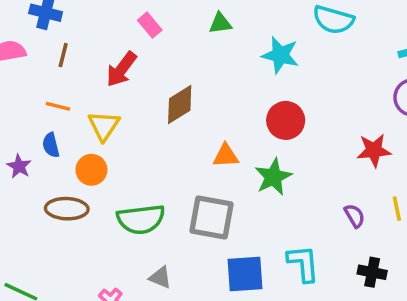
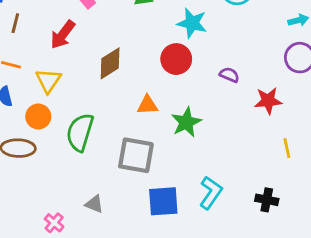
red circle: (286, 120) -> (176, 59), moved
purple semicircle: (355, 216) -> (229, 75), moved, turned -36
green semicircle: (141, 219) -> (80, 132), moved, turned 114
cyan L-shape: (303, 263) -> (211, 193), turned 40

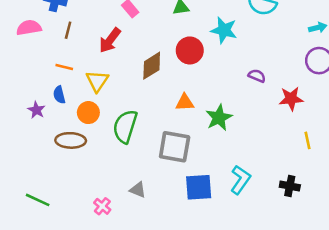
red circle: (176, 59) -> (190, 50), moved

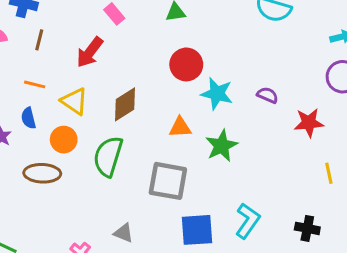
cyan star: (224, 30) -> (217, 94), moved
brown diamond: (152, 66) -> (125, 104), moved
yellow triangle: (97, 81) -> (74, 101), turned -30

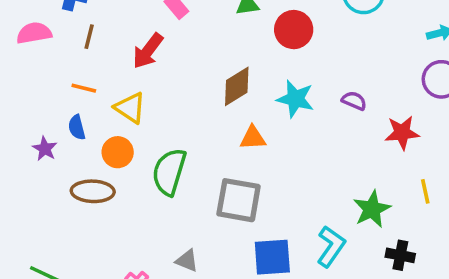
red circle: (186, 64) -> (294, 30), moved
brown diamond: (125, 104) -> (237, 86), moved
green star: (222, 146) -> (372, 209), moved

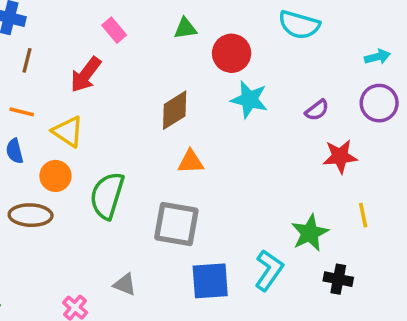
cyan star: (295, 99) -> (249, 100), moved
purple semicircle: (354, 101) -> (317, 110), moved, turned 120

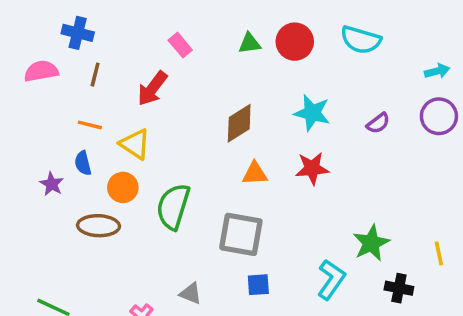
red circle: (232, 53) -> (295, 42), moved
red star: (340, 156) -> (312, 168), moved
yellow line: (363, 215) -> (439, 253), moved
blue square: (210, 281) -> (258, 285), moved, size x0.6

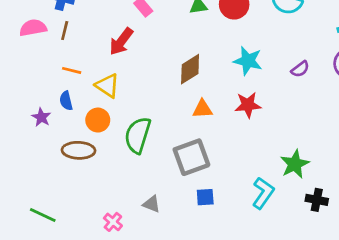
brown line: (95, 75) -> (65, 31), moved
gray square: (241, 234) -> (191, 157), turned -30

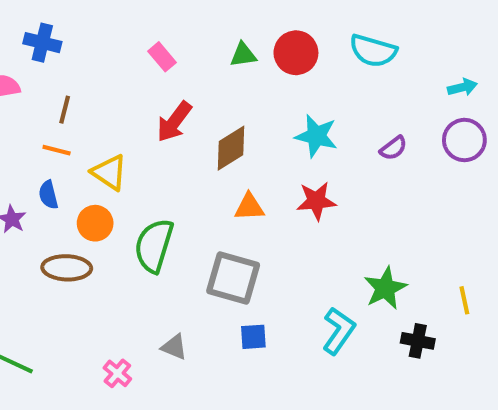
brown line: (65, 31) -> (65, 110), moved
red arrow: (121, 42) -> (174, 122), moved
gray square: (191, 157) -> (233, 278), turned 36

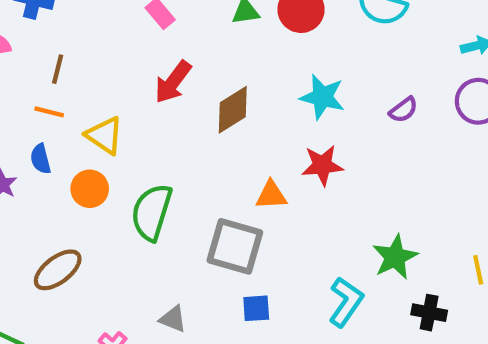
orange triangle: (249, 207) -> (271, 195), moved
brown ellipse: (67, 268) -> (58, 270), moved, turned -39

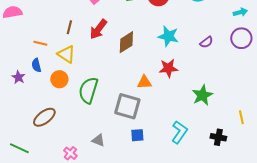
brown line: (58, 69) -> (69, 27), moved
green star: (395, 257) -> (202, 95), moved

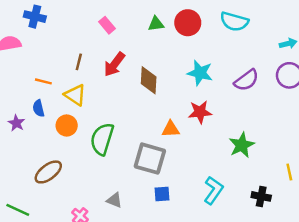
brown diamond: (126, 42) -> (149, 80), turned -55
purple semicircle: (206, 42) -> (246, 80), size x1.5

